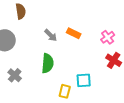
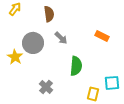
gray arrow: (51, 35) -> (61, 38), moved
gray cross: (15, 75) -> (46, 87), moved

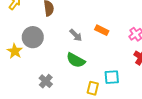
gray arrow: (61, 38) -> (76, 35), moved
green semicircle: (76, 66) -> (76, 60), turned 114

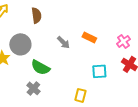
green semicircle: (76, 60) -> (40, 67), moved
cyan square: (112, 77) -> (99, 71), moved

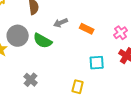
gray arrow: (63, 42) -> (61, 23), moved, turned 112
green semicircle: (40, 67) -> (43, 41), moved

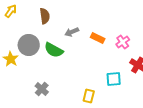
pink cross: (121, 33) -> (123, 42), moved
cyan square: (97, 63) -> (114, 79), moved

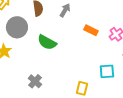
gray arrow: (72, 32) -> (65, 10), moved, turned 144
gray circle: (29, 45) -> (17, 27), moved

